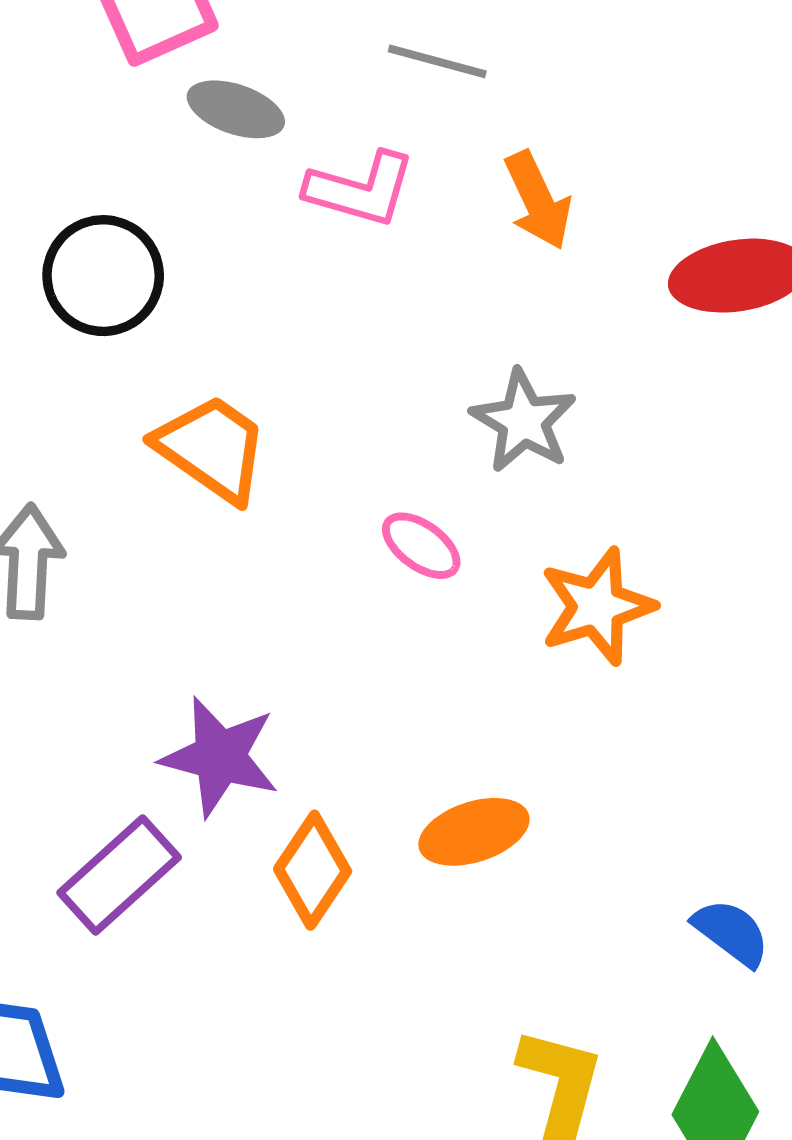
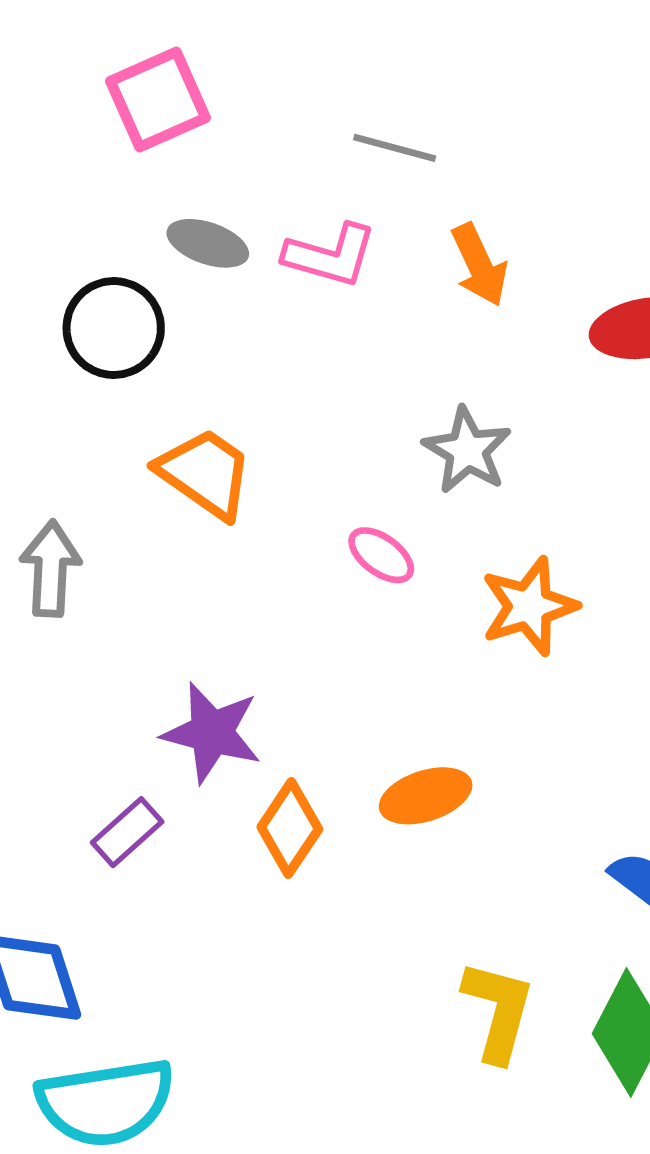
gray ellipse: (236, 109) -> (208, 243), moved
purple rectangle: (119, 875) -> (127, 832), size x0.7

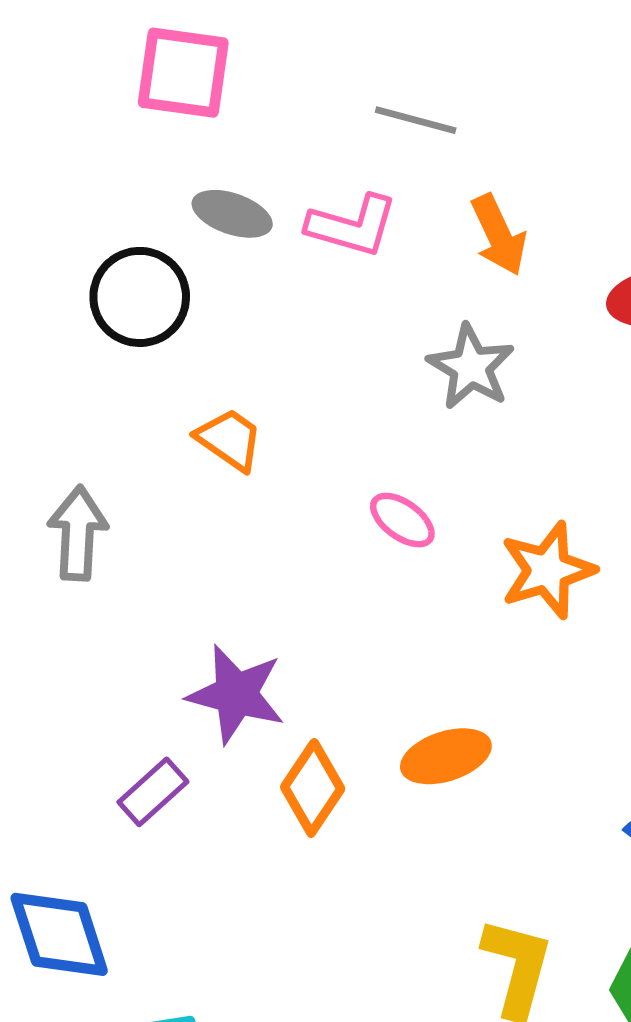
pink square: (158, 99) -> (183, 73), turned 32
gray star: (467, 450) -> (471, 367), moved
orange trapezoid: (205, 473) -> (229, 440), size x0.7

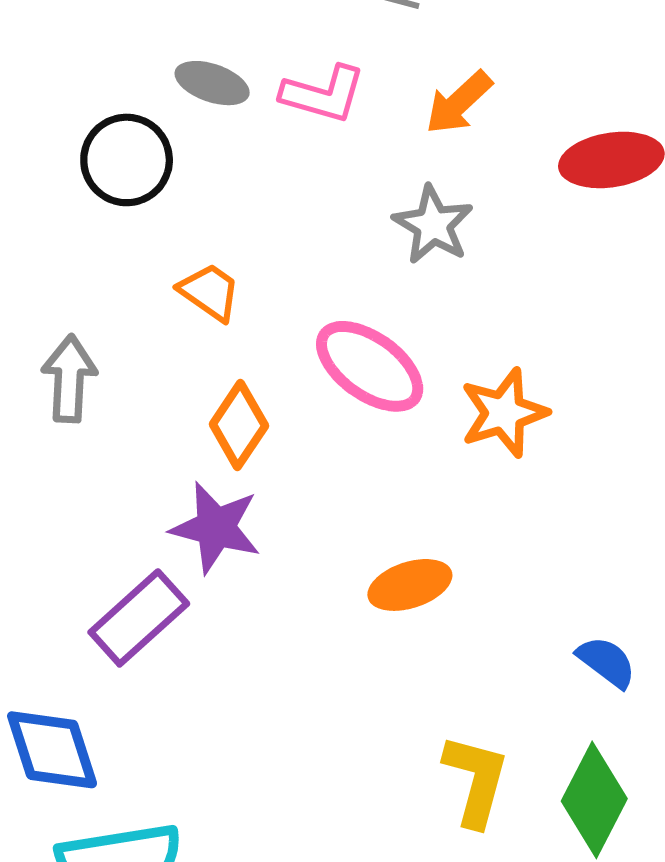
orange arrow: (499, 235) -> (459, 103), turned 72
pink ellipse: (402, 520) -> (370, 366), size x1.8
orange diamond: (313, 788) -> (239, 425), moved
purple rectangle: (153, 792) -> (139, 618), size x1.5

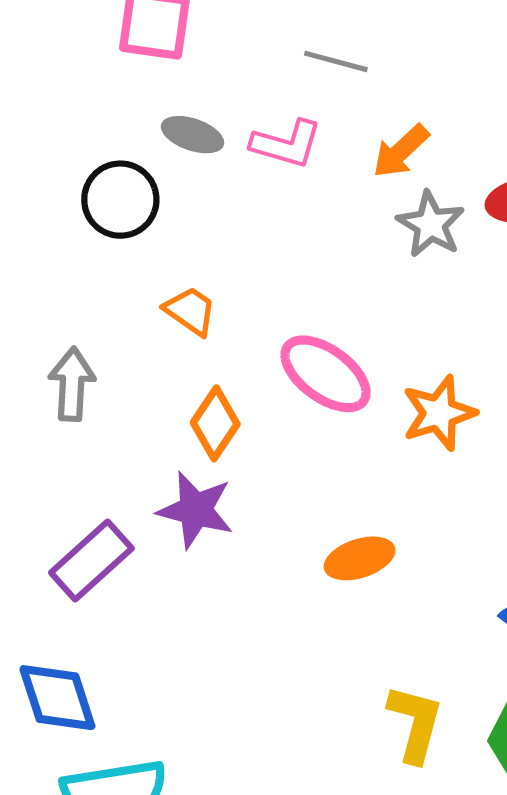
gray star: (433, 225) -> (431, 224), moved
purple rectangle: (139, 618) -> (91, 560), moved

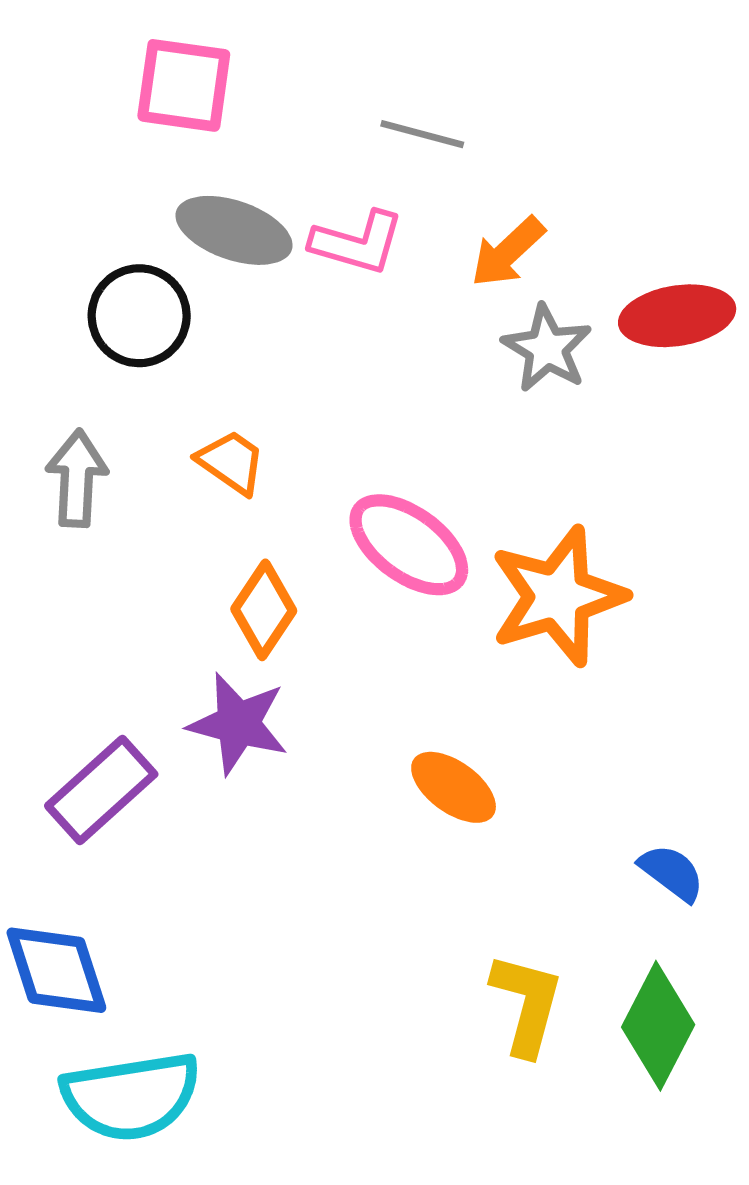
gray ellipse: (193, 135) -> (234, 230), size x1.4
gray arrow: (72, 384) -> (77, 478), moved
orange star: (439, 413) -> (558, 596), size x1.4
orange ellipse: (360, 558) -> (454, 787), turned 54

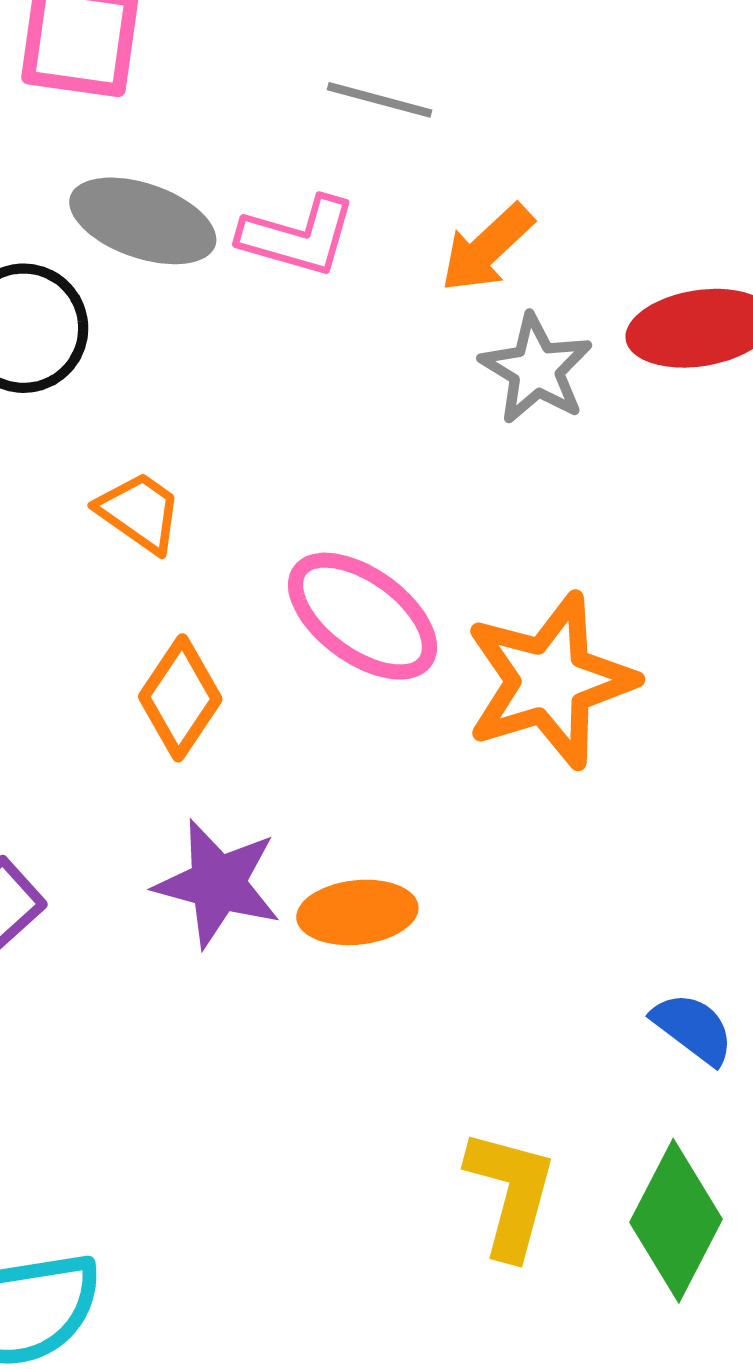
purple star: (238, 724) -> (218, 883), moved
orange ellipse: (454, 787) -> (357, 912), moved, turned -42

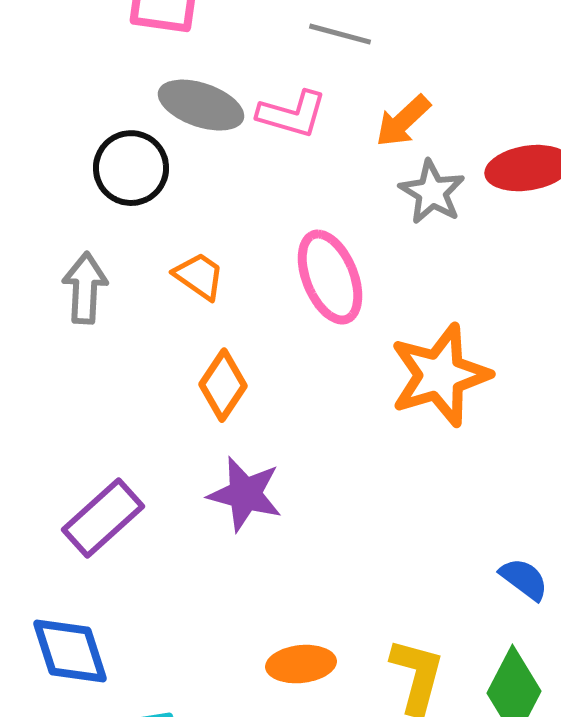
pink ellipse: (363, 616) -> (330, 277), moved, turned 32
orange ellipse: (357, 912) -> (301, 664), moved

